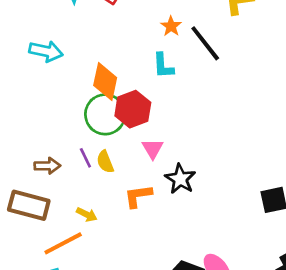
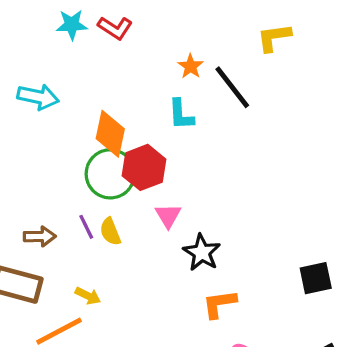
orange L-shape: (138, 196) -> (219, 304), moved

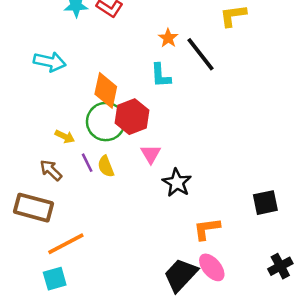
brown arrow: (40, 236) -> (51, 170), turned -135
yellow arrow: (88, 296) -> (65, 137), moved
orange L-shape: (219, 304) -> (207, 229), moved

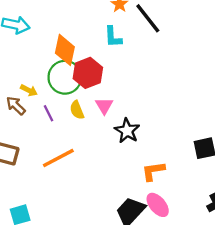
yellow semicircle: (106, 166) -> (77, 110), moved
brown arrow: (51, 170) -> (16, 106), moved
orange line: (66, 244) -> (58, 158), moved

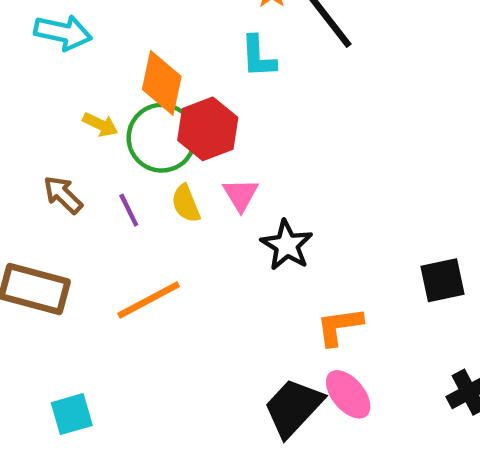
yellow arrow: (29, 90) -> (100, 125), moved

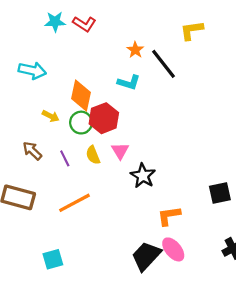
cyan L-shape: (258, 57) -> (129, 82), turned -70
green circle: (162, 138) -> (81, 123), size x0.7
cyan square: (72, 414) -> (53, 259), moved

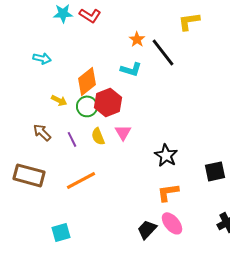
cyan arrow: (32, 71) -> (42, 58), size x0.7
orange diamond: (81, 95) -> (87, 81), turned 40
black star: (143, 176) -> (166, 155), moved
black trapezoid: (146, 256) -> (147, 229), size x0.7

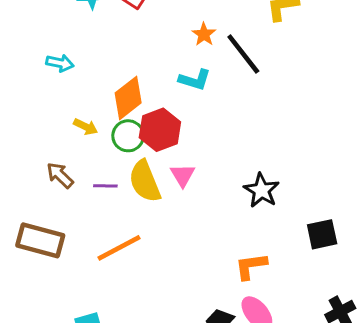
yellow semicircle: (98, 136) -> (145, 181), size x1.6
purple line: (72, 139) -> (105, 186), turned -63
black star: (166, 155) -> (261, 190), moved

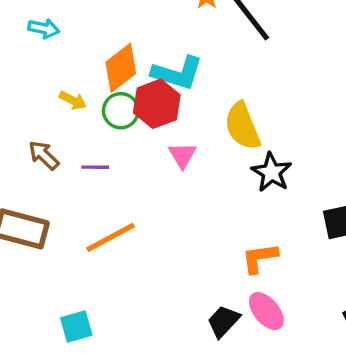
cyan L-shape: (195, 80) -> (177, 73), moved, size x1.4
yellow semicircle: (145, 181) -> (242, 126), moved

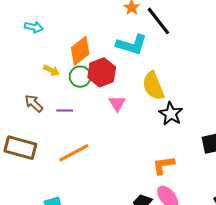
cyan L-shape: (177, 73) -> (132, 45), moved

